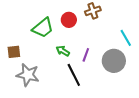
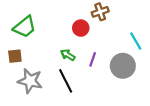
red circle: (69, 20) -> (81, 28), moved
green trapezoid: (43, 28) -> (25, 27), moved
black line: (74, 75) -> (66, 81), moved

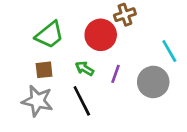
green trapezoid: (25, 27) -> (50, 35), moved
red circle: (81, 28) -> (101, 35), size x1.5
brown square: (15, 56) -> (44, 70), moved

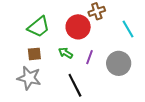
cyan line: (169, 51) -> (128, 29), moved
black line: (82, 101) -> (75, 85), moved

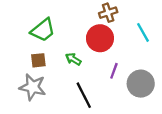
red circle: (78, 27) -> (100, 38), moved
purple line: (89, 57) -> (114, 71), moved
gray circle: (119, 63) -> (141, 84), moved

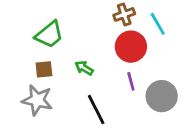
cyan line: (143, 32) -> (158, 24), moved
red circle: (100, 38) -> (131, 47), moved
purple line: (114, 71) -> (131, 81), turned -35

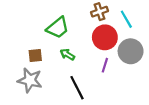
green trapezoid: (49, 35) -> (58, 28), moved
purple line: (131, 81) -> (105, 65), turned 32
gray circle: (162, 96) -> (131, 51), moved

